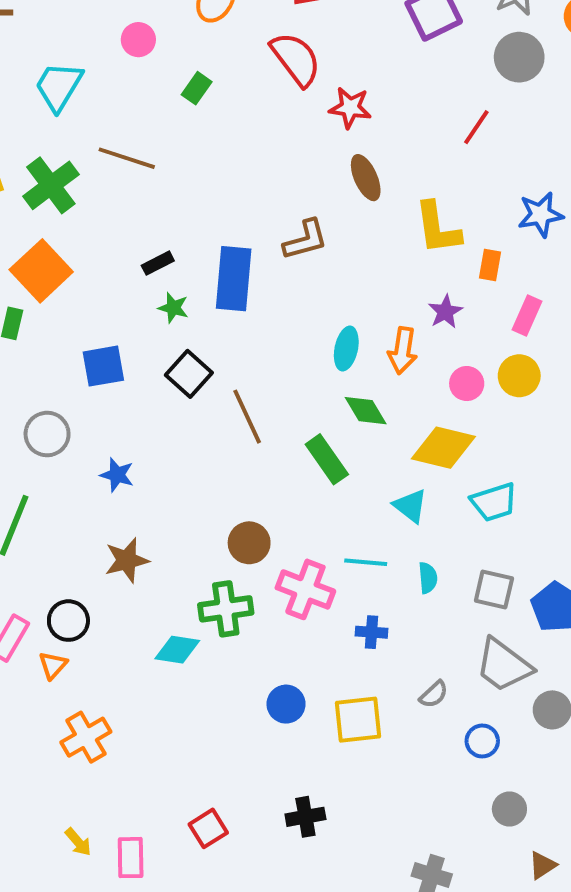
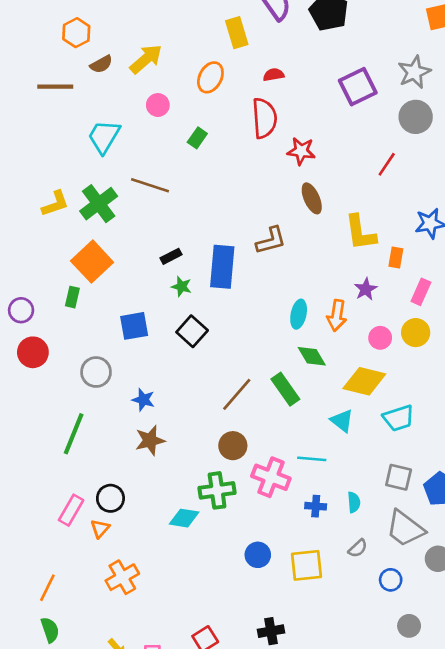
red semicircle: (296, 59) -> (264, 118), turned 33
brown line: (247, 417) -> (237, 394), moved, turned 66
brown star: (127, 560) -> (150, 440), moved
cyan semicircle: (428, 578) -> (354, 502), moved

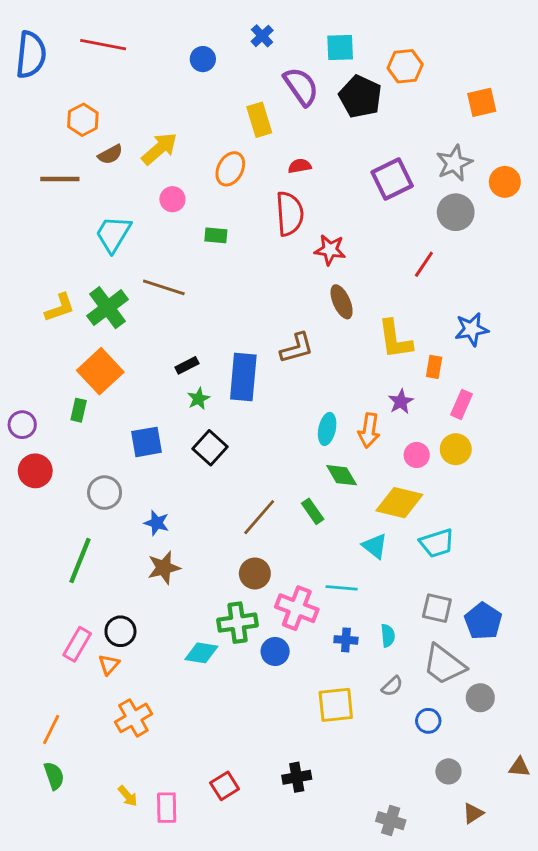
green rectangle: (197, 138) -> (216, 235), turned 60
green star: (182, 287) -> (198, 399), turned 30
green rectangle: (285, 389) -> (313, 511), size x0.7
blue circle: (258, 555) -> (275, 651), moved

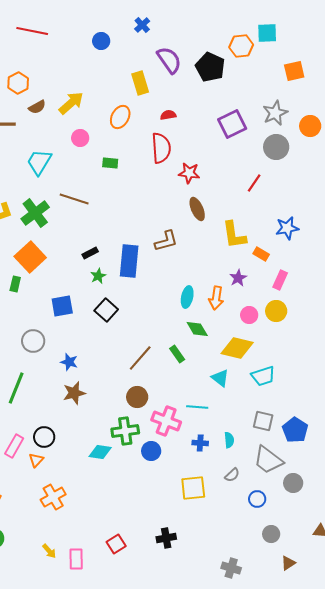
cyan square: (340, 47) -> (267, 33), moved
orange rectangle: (434, 367) -> (261, 254), turned -70

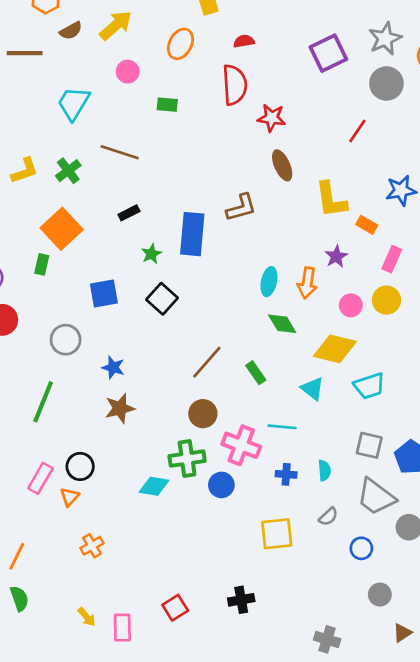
green cross: (35, 213) -> (68, 171), size x0.7
black rectangle: (90, 253) -> (129, 213), moved
green rectangle: (177, 354) -> (256, 373), moved
orange cross: (53, 497) -> (92, 546), size x0.7

